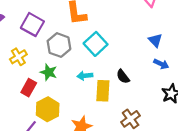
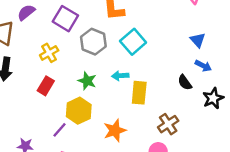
green star: (49, 72) -> (87, 81), moved
black semicircle: (123, 77) -> (185, 82), moved
red rectangle: (29, 88) -> (46, 86), moved

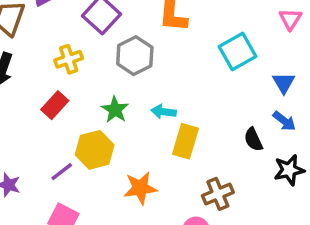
cyan square: (133, 42) -> (238, 51), moved

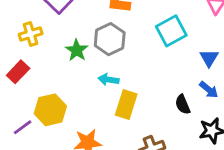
gray hexagon: (135, 56) -> (110, 39), moved
green star: (115, 110) -> (77, 50), moved

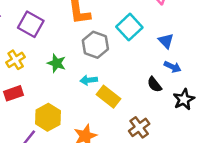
gray hexagon: (110, 39) -> (95, 45), moved
red rectangle: (18, 72) -> (13, 93), turned 42
yellow rectangle: (126, 105) -> (109, 97), turned -55

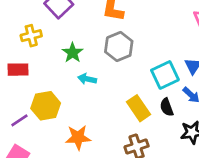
cyan square: (129, 27) -> (165, 75), moved
cyan arrow: (89, 80) -> (87, 79), moved
yellow rectangle: (109, 97) -> (138, 108), moved

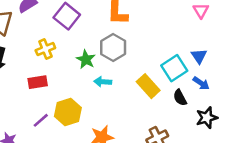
gray hexagon: (119, 47) -> (113, 48), moved
yellow rectangle: (138, 108) -> (148, 86), moved
purple line: (19, 120) -> (41, 120), moved

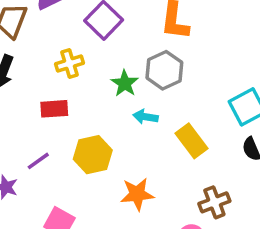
yellow rectangle: (148, 86) -> (192, 141), moved
purple line: (41, 120) -> (38, 161), moved

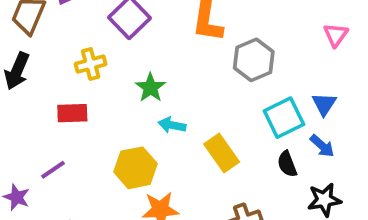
gray hexagon: (164, 70) -> (254, 60), moved
yellow hexagon: (93, 155) -> (135, 168), moved

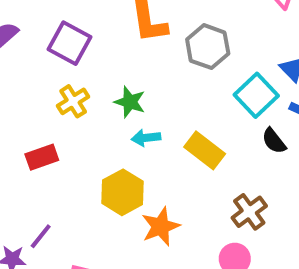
yellow cross: (91, 64) -> (73, 101), moved
green star: (150, 88) -> (130, 102), moved
purple line: (53, 170) -> (41, 236), moved

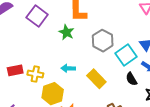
gray hexagon: (208, 47) -> (103, 41), moved
yellow cross: (73, 101) -> (35, 74), moved, turned 35
green star: (130, 102) -> (66, 32), moved

